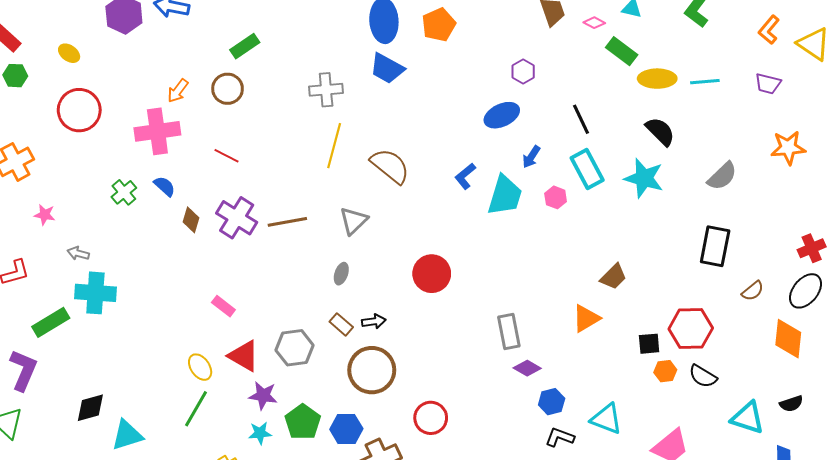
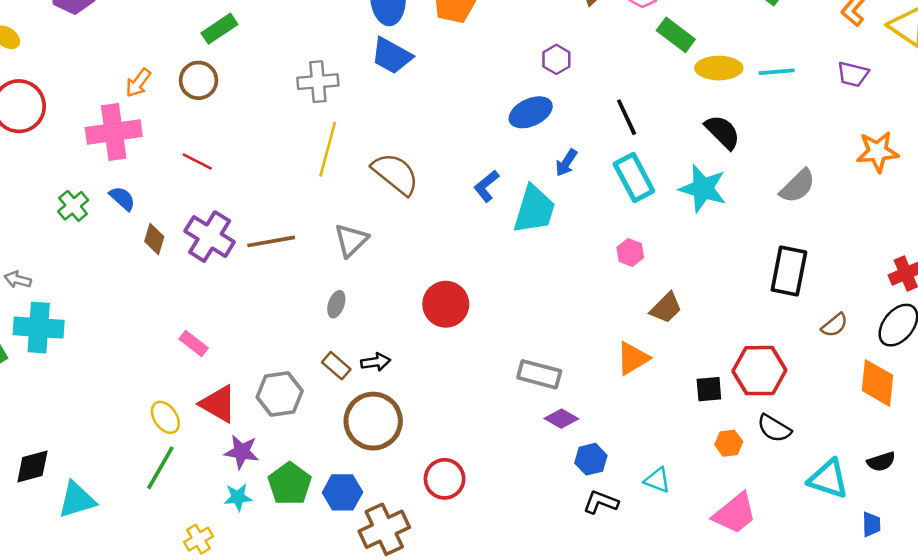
pink hexagon: (556, 197) -> (630, 253), moved
gray rectangle: (509, 332) -> (539, 374), turned -64
orange hexagon: (665, 371) -> (729, 443), moved
cyan triangle: (606, 419) -> (657, 480), size x0.7

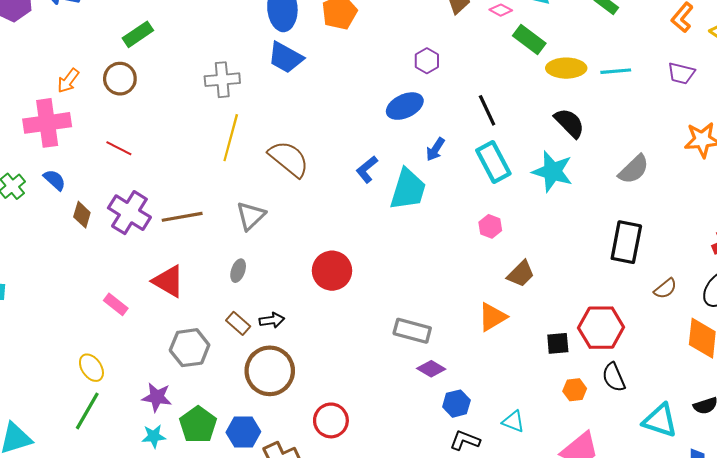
red triangle: (218, 404) -> (168, 281), moved
black semicircle: (774, 428) -> (614, 377), turned 36

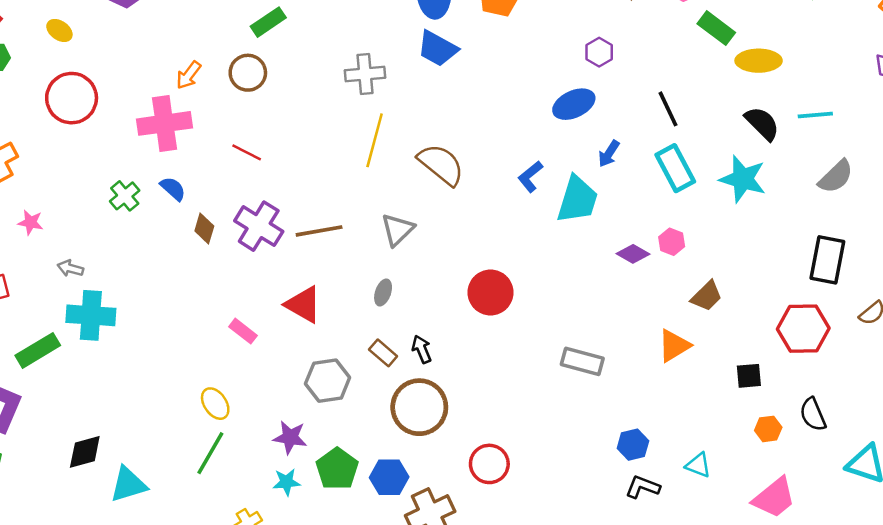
cyan line: (616, 71) -> (815, 115), moved
black arrow: (272, 320) -> (422, 349), turned -105
red hexagon: (601, 328) -> (803, 329), moved
purple diamond: (431, 369) -> (633, 254), moved

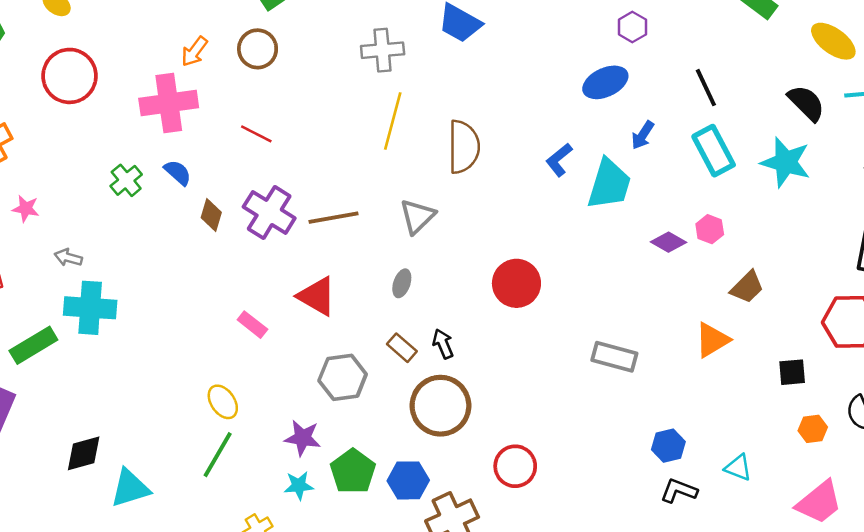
yellow ellipse: (759, 61) -> (833, 41), moved, turned 36
brown semicircle: (441, 164) -> (464, 147), turned 51

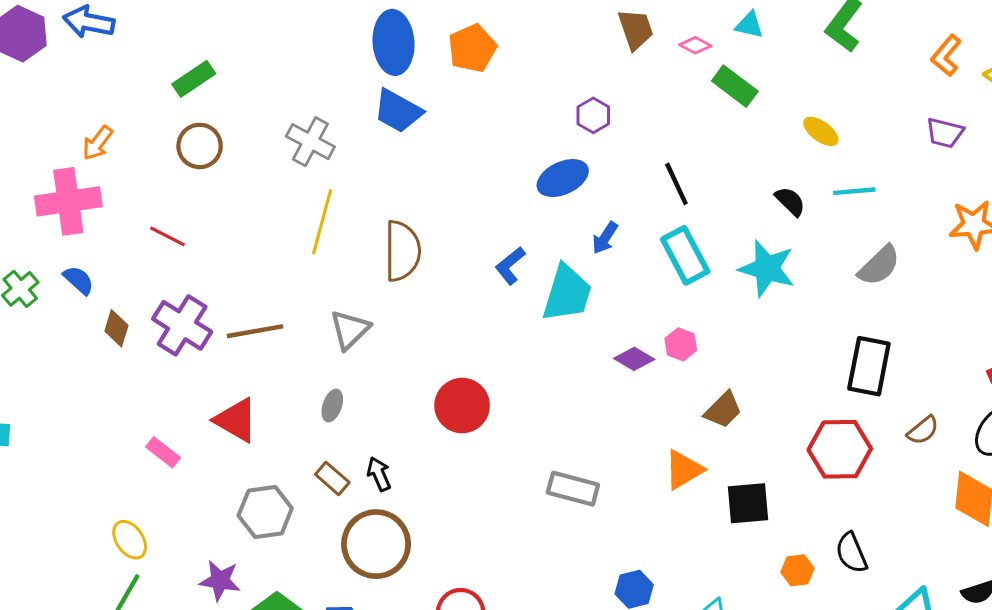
yellow ellipse: (833, 41) -> (821, 131), size x0.7
brown circle: (258, 49) -> (200, 146), moved
gray cross: (383, 50) -> (310, 142), turned 33
black semicircle: (806, 103) -> (790, 201), size x0.7
black square: (792, 372) -> (748, 503), moved, size x1.4

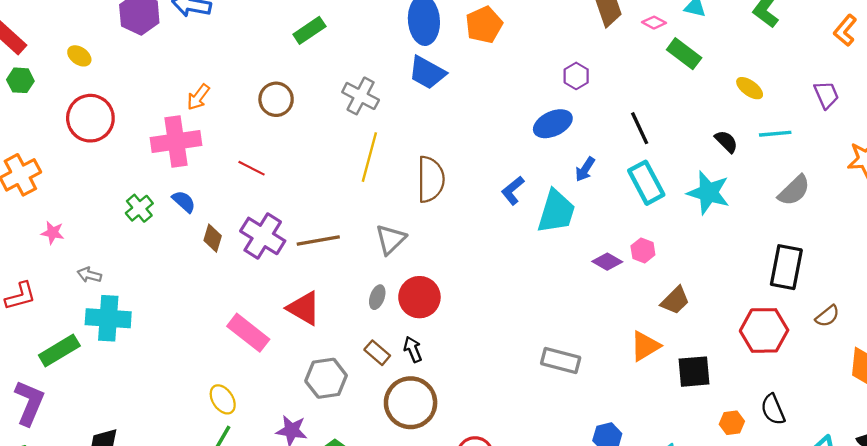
green rectangle: (194, 79) -> (309, 30), moved
purple trapezoid: (945, 133) -> (826, 95), moved, turned -128
red circle: (462, 406) -> (419, 297), moved
pink rectangle: (163, 452) -> (248, 333), size x1.6

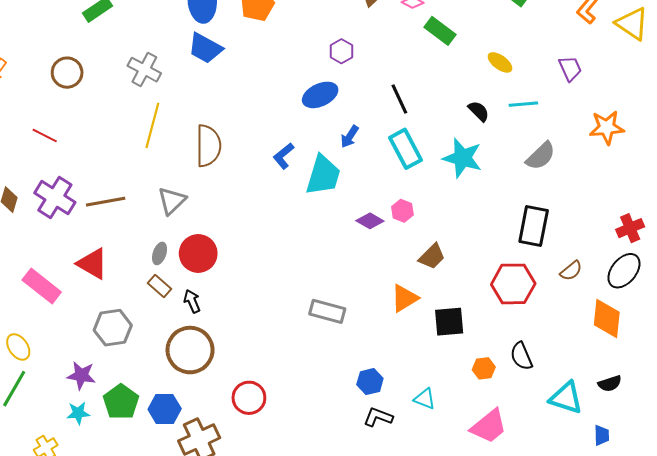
brown rectangle: (377, 353) -> (160, 286), moved

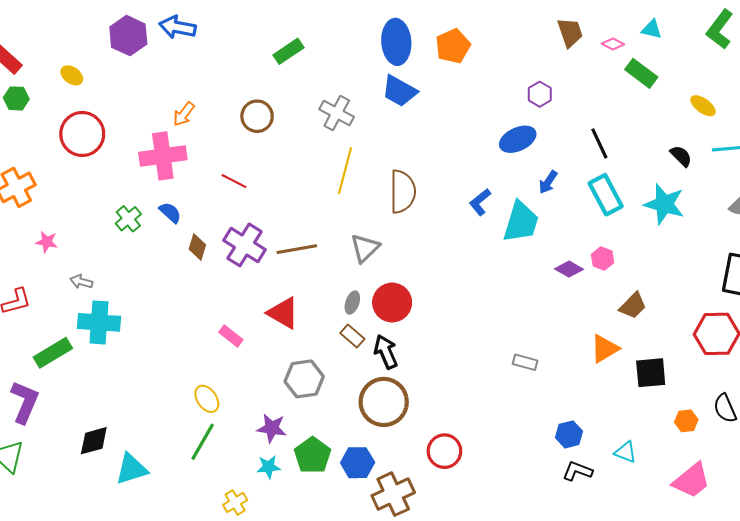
pink rectangle: (42, 286) -> (231, 336), size x0.6
black arrow: (192, 301) -> (386, 352), size x1.4
gray rectangle: (327, 311) -> (525, 362), size x0.7

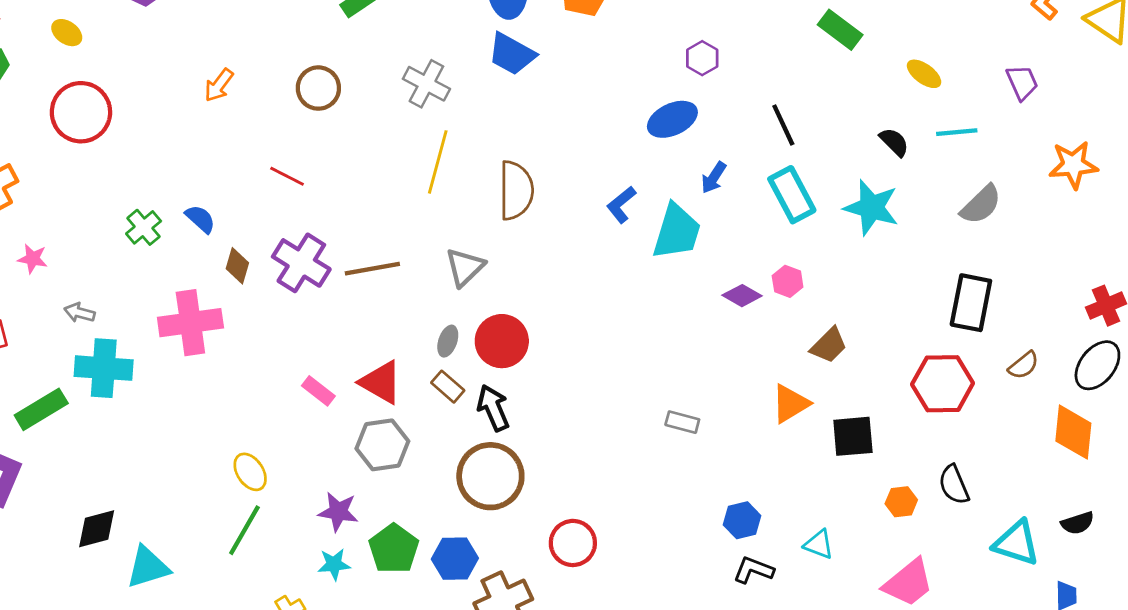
pink cross: (163, 156) -> (190, 323), moved
red triangle: (283, 313) -> (381, 382), moved
pink rectangle: (231, 336) -> (318, 391), moved

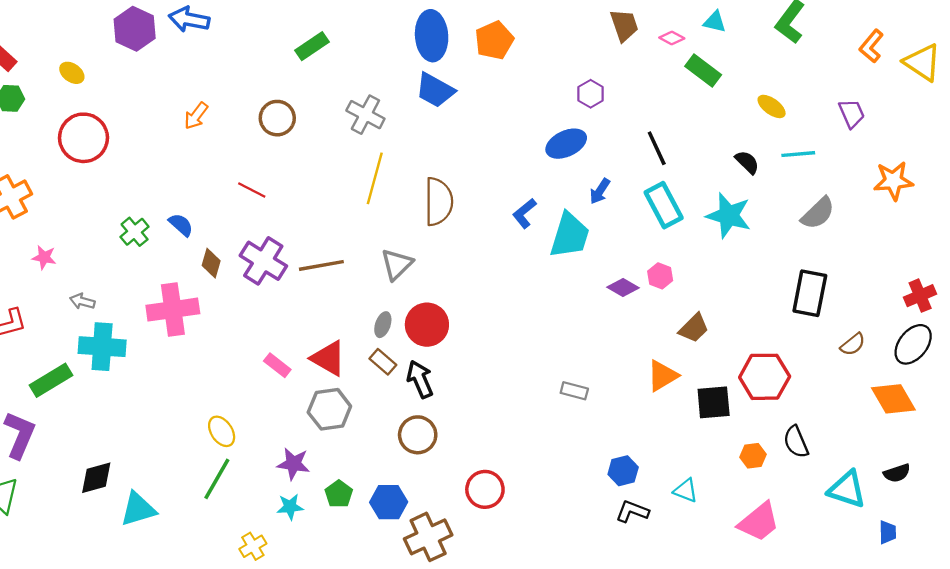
red hexagon: (943, 384) -> (765, 377), moved
orange diamond: (1073, 432) -> (893, 399), turned -36
brown circle: (490, 476) -> (418, 435), size x0.7
green pentagon: (394, 549) -> (339, 494), size x0.7

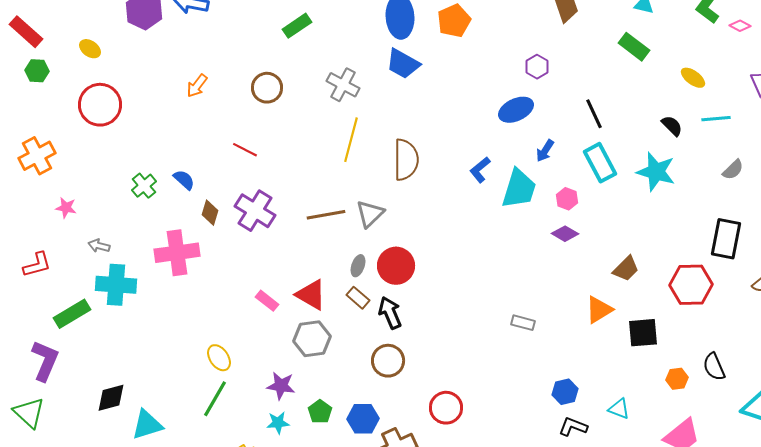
pink diamond: (672, 38) -> (740, 26), moved
gray semicircle: (818, 213) -> (733, 170), size x0.7
brown line: (321, 265) -> (326, 215), moved
pink hexagon: (660, 276) -> (567, 199), moved
red hexagon: (765, 377) -> (691, 285), moved

